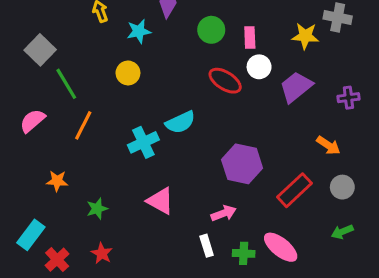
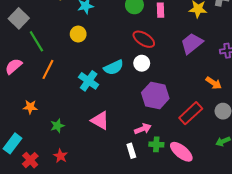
white circle: (259, 67) -> (142, 63), moved
cyan cross: (143, 142) -> (89, 81), turned -30
green cross: (244, 253) -> (156, 144), moved

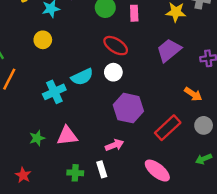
cyan cross: (89, 81) -> (54, 92), turned 30
pink triangle: (100, 120) -> (67, 136), turned -36
green star: (57, 126) -> (37, 138), moved
green cross: (156, 144) -> (75, 173), moved

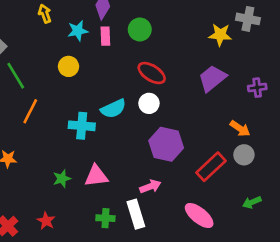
pink rectangle: (134, 13) -> (105, 36), moved
cyan cross: (54, 92) -> (82, 126), turned 30
gray circle: (204, 125) -> (244, 155), moved
white rectangle: (102, 169) -> (136, 214), size x1.5

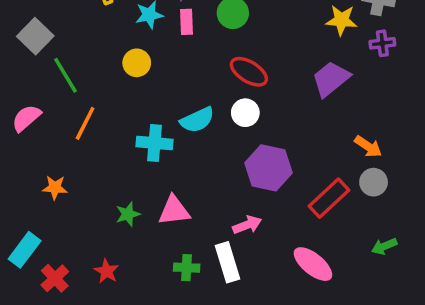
purple cross: (257, 88) -> (382, 43), moved

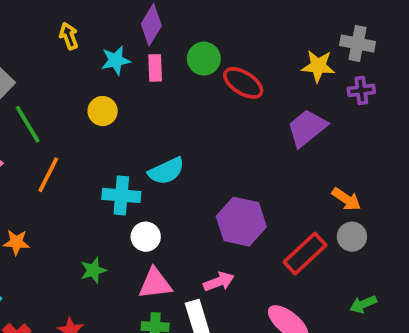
red ellipse: (249, 72) -> (243, 83), moved
white circle: (245, 113) -> (146, 237), moved
pink triangle: (174, 211) -> (155, 284), moved

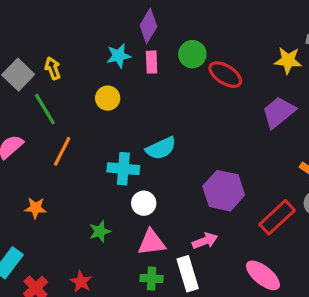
yellow arrow: (69, 36) -> (53, 68), moved

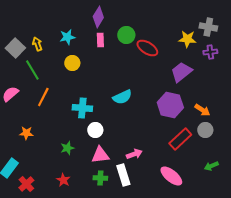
cyan star: (119, 56) -> (67, 37), moved
cyan semicircle: (161, 148) -> (122, 97), moved
purple hexagon: (224, 191) -> (170, 105), moved
red star: (81, 282) -> (63, 180), moved

